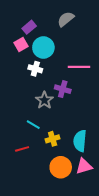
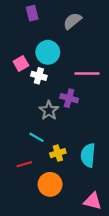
purple rectangle: (29, 27) -> (32, 13), moved, turned -64
pink square: (21, 44) -> (21, 63), moved
pink triangle: (84, 166) -> (93, 201), moved, turned 30
orange circle: (61, 167) -> (50, 184), moved

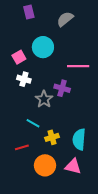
white cross: (39, 76) -> (24, 79), moved
pink triangle: (93, 201) -> (73, 166), moved

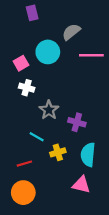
gray semicircle: (65, 19) -> (71, 32), moved
pink line: (78, 66) -> (91, 55), moved
purple cross: (62, 88) -> (77, 122), moved
orange circle: (45, 165) -> (23, 193), moved

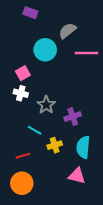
purple rectangle: (32, 13) -> (30, 13), turned -56
pink square: (21, 63) -> (23, 73), moved
white cross: (27, 88) -> (21, 93), moved
purple cross: (77, 122) -> (73, 117), turned -35

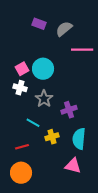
purple rectangle: (30, 13) -> (39, 24), moved
cyan circle: (45, 50) -> (43, 69), moved

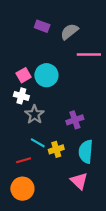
gray star: (44, 99) -> (34, 114), moved
cyan line: (33, 123) -> (38, 143), moved
pink triangle: (73, 166) -> (79, 181), turned 30

